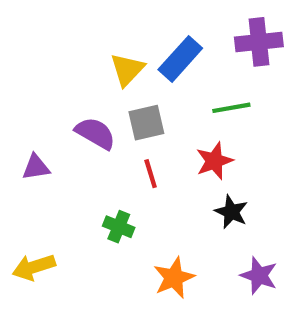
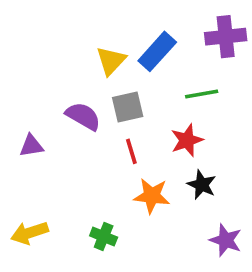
green cross: (119, 227) -> (104, 236), moved
orange star: (174, 278) -> (152, 196), moved, turned 30

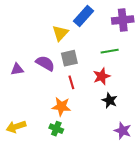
blue rectangle: (157, 51) -> (83, 16), moved
purple triangle: (31, 146) -> (17, 69), moved
orange star: (152, 196) -> (61, 106), moved

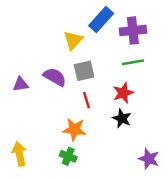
purple cross: (123, 20) -> (133, 31), moved
black star: (110, 100) -> (122, 118), moved
yellow arrow: (16, 127) -> (19, 154), turned 96

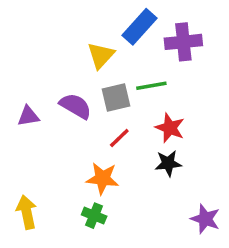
green line: (133, 62) -> (151, 86), moved
red star: (123, 93) -> (170, 128), turned -30
red line: (87, 100) -> (119, 138), turned 63
black star: (122, 118) -> (168, 163), turned -30

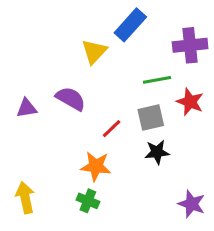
purple cross: (183, 42) -> (190, 45), moved
green line: (151, 86) -> (157, 80), moved
gray square: (116, 98) -> (151, 118), moved
red star: (170, 128) -> (190, 102), moved

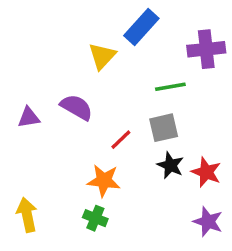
red star: (190, 102) -> (206, 172), moved
black star: (157, 152) -> (170, 165), turned 30

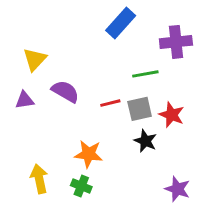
yellow triangle: (102, 56) -> (35, 59), moved
red line: (121, 140) -> (110, 103), moved, turned 30
red star: (206, 172) -> (172, 115), moved
yellow arrow: (27, 215) -> (39, 179), moved

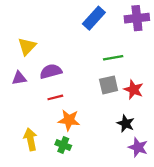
purple cross: (176, 42) -> (137, 18), moved
purple semicircle: (65, 91) -> (51, 71), turned -45
red line: (110, 103) -> (55, 97), moved
black star: (145, 141) -> (126, 124), moved

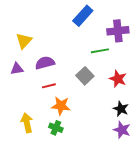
purple cross: (137, 18) -> (118, 31), moved
gray square: (109, 85) -> (85, 76), moved, turned -30
black star: (126, 124) -> (121, 109), moved

